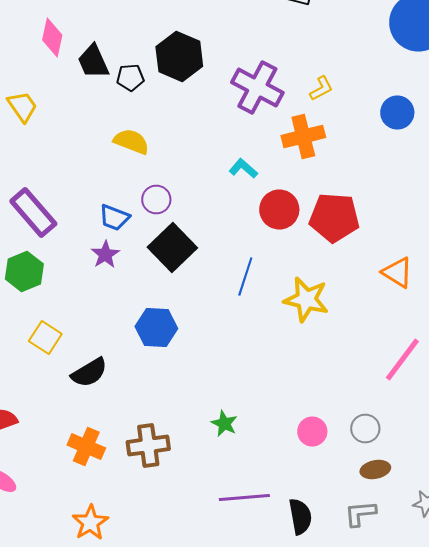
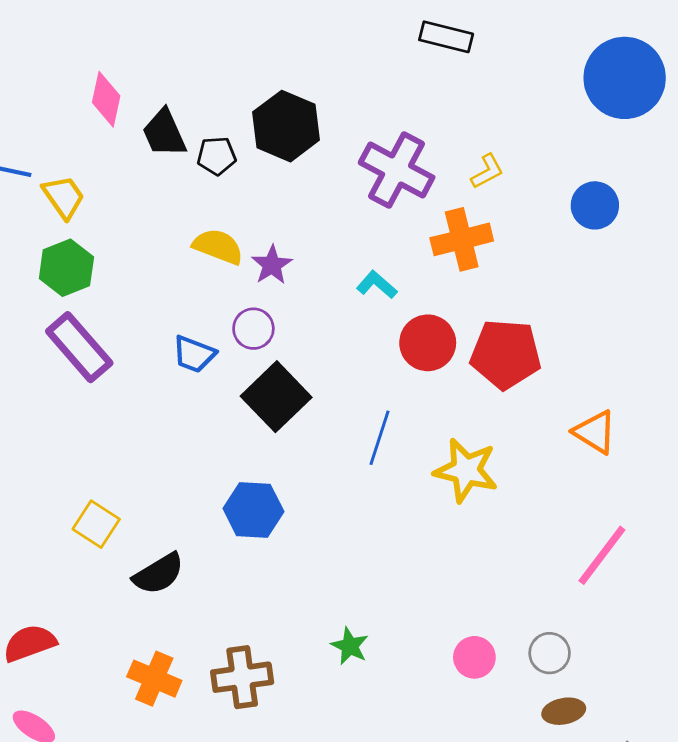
purple star: (105, 254) -> (272, 265), moved
green hexagon: (24, 272) -> (66, 268), moved

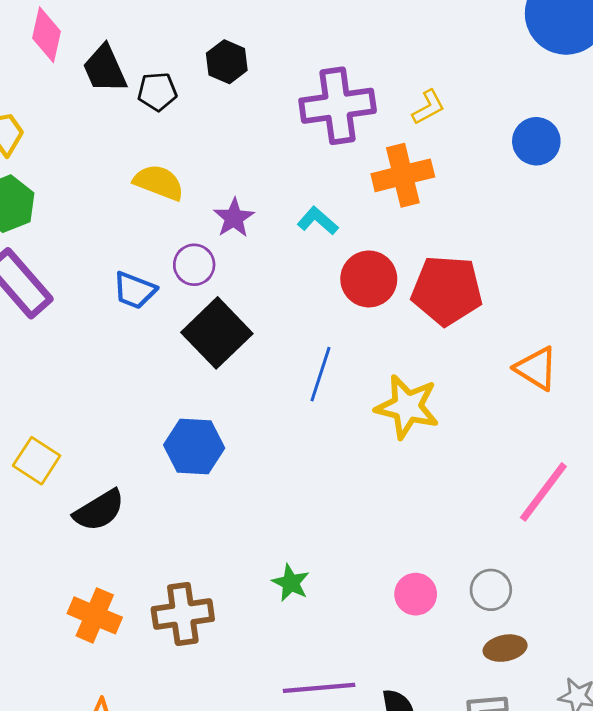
black hexagon: (286, 126) -> (227, 62), size x0.6
purple cross: (397, 170) -> (338, 106), turned -36
purple star: (272, 265) -> (234, 218), moved

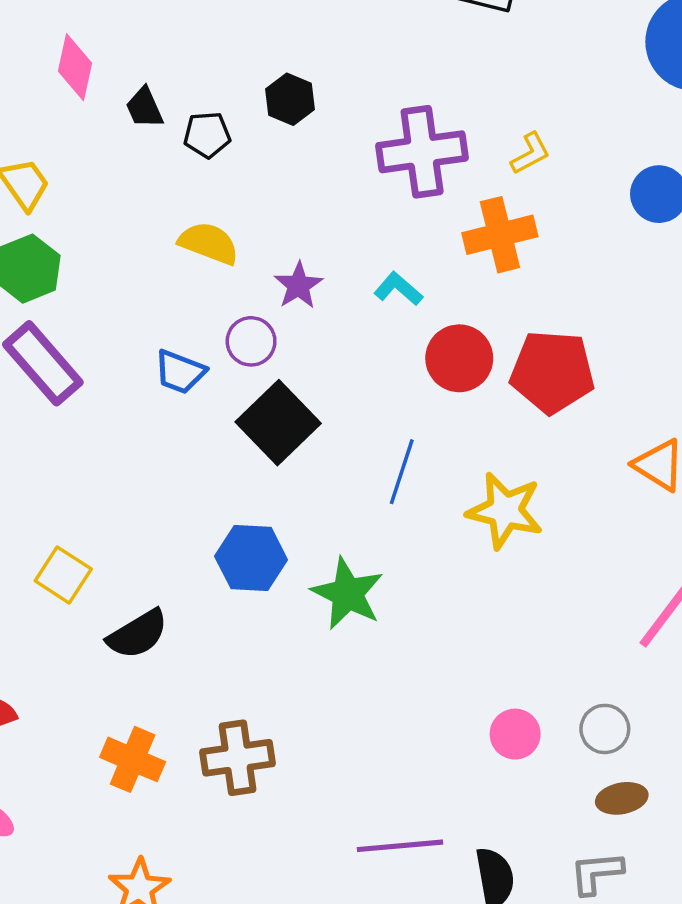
black trapezoid: (105, 69) -> (144, 108), size x0.7
green star: (291, 583) -> (348, 594), moved, size x1.6

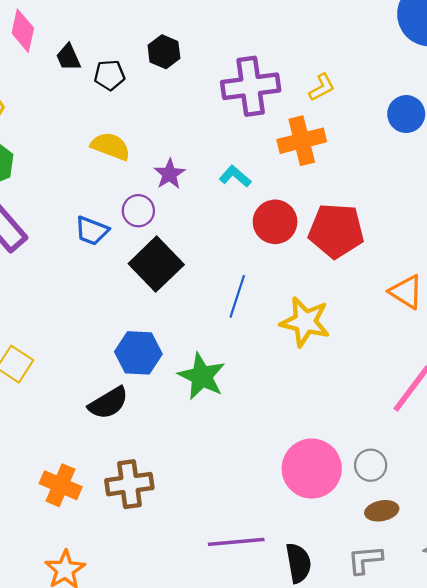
black semicircle: (138, 634) -> (108, 403), moved
pink circle: (515, 734) -> (312, 469), size x1.8

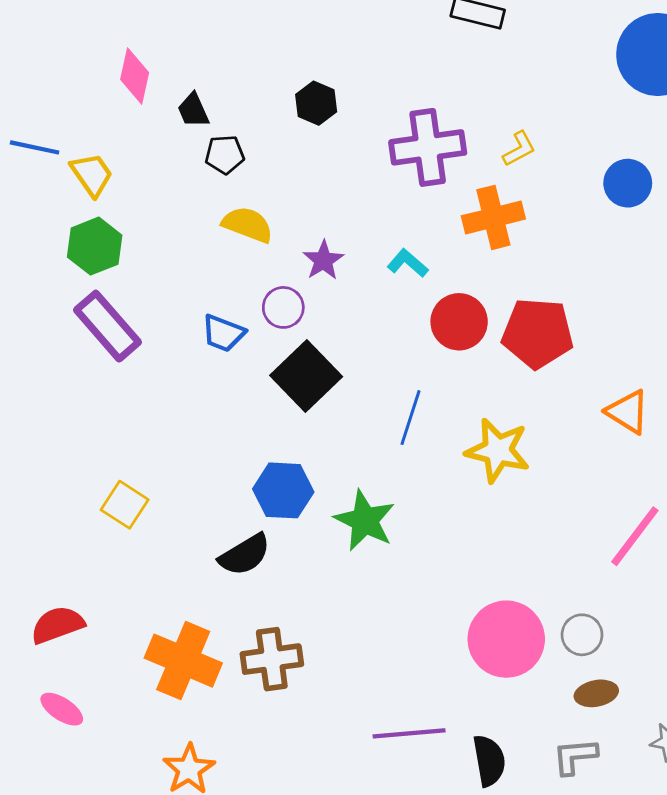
black pentagon: (109, 75) -> (225, 155), moved
orange cross: (61, 485) -> (183, 661), size x1.4

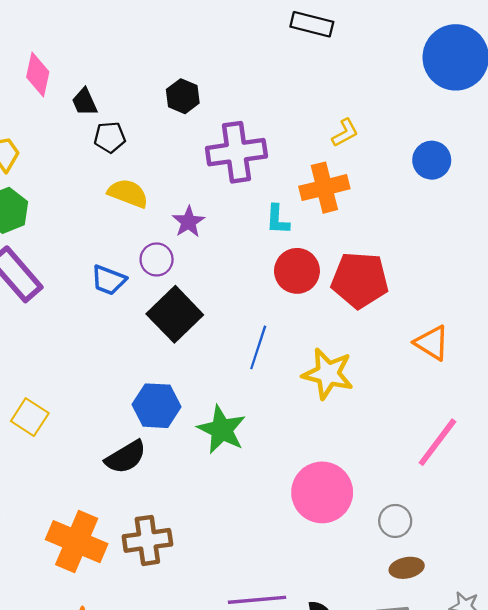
purple cross: (428, 147) -> (236, 152), moved
cyan L-shape: (408, 263) -> (278, 220), moved, turned -128
pink circle: (506, 639) -> (322, 492), moved

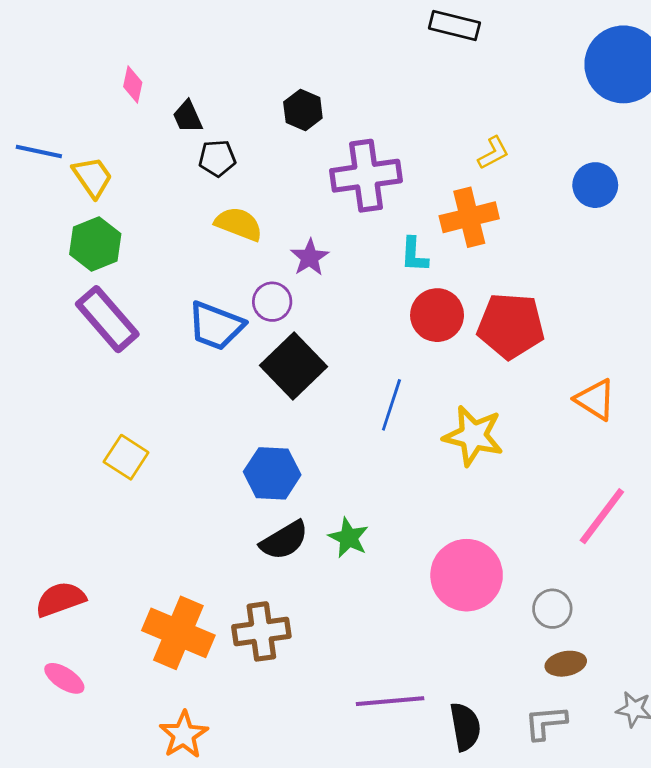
pink diamond: (38, 74) -> (133, 85), size x0.7
blue trapezoid: (109, 280) -> (216, 326), size x1.4
yellow square: (30, 417) -> (126, 457), moved
green star: (222, 430) -> (349, 538), moved, size x0.7
black semicircle: (126, 457) -> (284, 540), moved

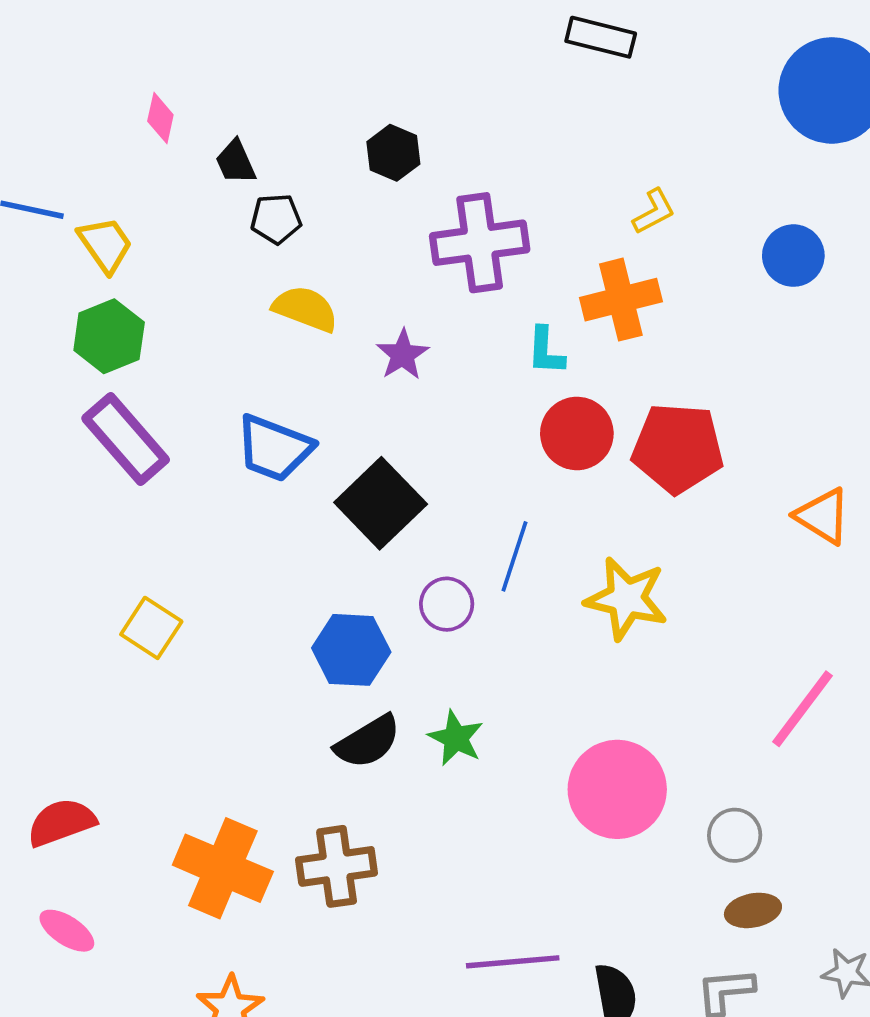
purple circle: (272, 302) -> (447, 604), moved
orange triangle: (595, 400) -> (823, 516), moved

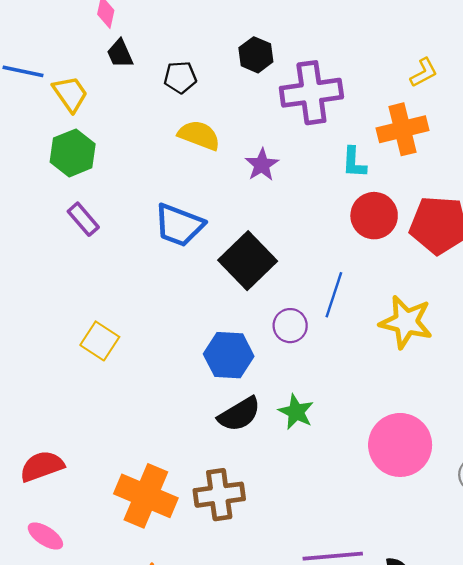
black hexagon: (393, 153) -> (256, 55), moved
black trapezoid: (236, 162) -> (120, 54), moved
purple rectangle: (126, 439) -> (83, 219), size x0.6

